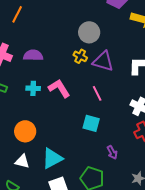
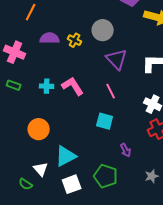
purple semicircle: (33, 55) -> (50, 38), moved
yellow cross: (80, 56) -> (75, 40), moved
purple triangle: (103, 61) -> (117, 59), turned 30
white triangle: (22, 161) -> (41, 169), moved, turned 35

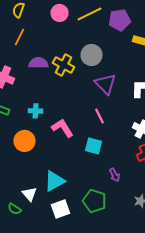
yellow cross: (75, 40) -> (64, 65), size x1.5
pink L-shape: (73, 86) -> (62, 128), moved
orange circle: (39, 129) -> (24, 141), moved

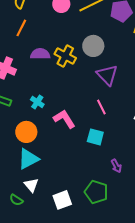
cyan cross: (36, 111) -> (37, 102), turned 32
cyan triangle: (54, 181) -> (28, 159), moved

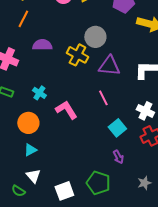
yellow cross: (65, 56) -> (77, 55), moved
purple triangle: (107, 75) -> (109, 66), turned -40
cyan square: (95, 137) -> (117, 128), moved, turned 36
cyan triangle: (28, 159) -> (30, 150), size x0.6

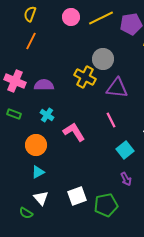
purple semicircle: (42, 45) -> (44, 85), moved
green pentagon: (98, 183) -> (106, 205), turned -30
white square: (64, 191) -> (77, 196), moved

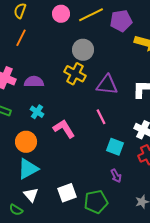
gray circle: (103, 59) -> (83, 50), moved
cyan square: (125, 150) -> (115, 147), turned -30
cyan triangle: (38, 172) -> (28, 169), size x1.6

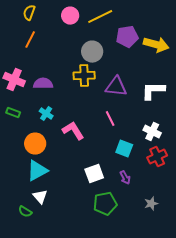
purple pentagon: (121, 21) -> (127, 37), moved
yellow cross: (75, 74) -> (84, 76), turned -30
white square: (67, 193) -> (94, 174), moved

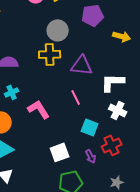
yellow arrow: (156, 45) -> (122, 36), moved, size x0.7
white L-shape: (153, 91) -> (113, 82), moved
cyan cross: (46, 114) -> (12, 92), turned 32
red cross: (157, 157) -> (112, 145), moved

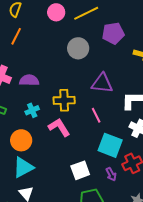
yellow cross: (50, 54) -> (64, 100), moved
cyan square: (90, 127) -> (110, 145), size x1.4

